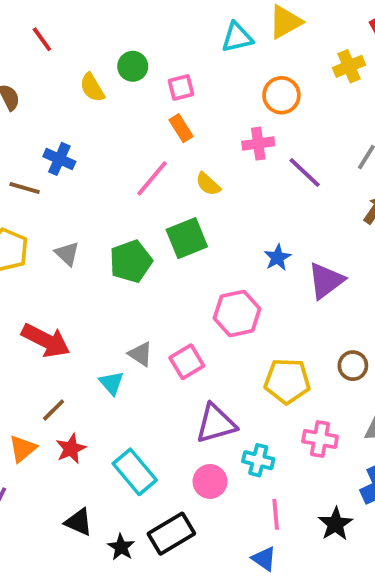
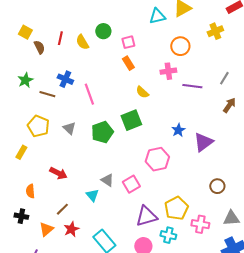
red line: (42, 39) -> (60, 38), moved, turned 48
purple line: (305, 172) -> (192, 86), turned -36
pink line: (152, 178) -> (89, 94), moved, turned -60
red arrow: (46, 341) -> (58, 173), size x0.7
yellow pentagon: (287, 381) -> (176, 208), moved, turned -30

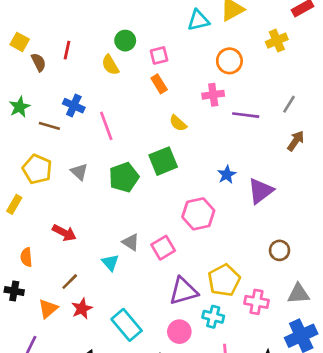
yellow semicircle: (82, 42) -> (110, 65), moved

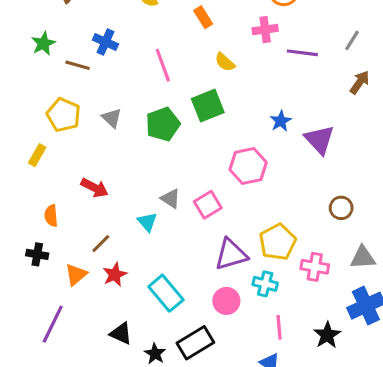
pink line: (106, 126) -> (163, 65), moved
purple triangle: (261, 191) -> (319, 140), turned -36

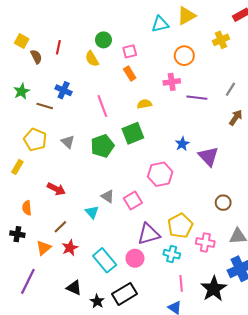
yellow semicircle: (225, 62) -> (144, 104), turned 128
pink circle: (226, 301) -> (135, 258), moved
black star: (327, 335) -> (214, 289), size x1.4

